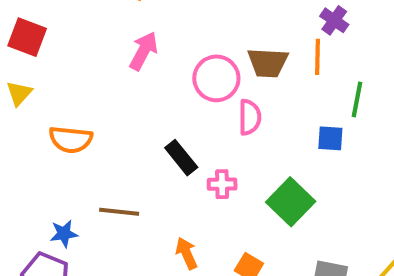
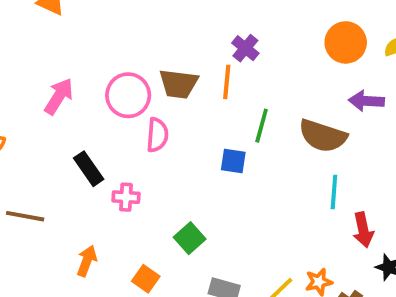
pink arrow: (144, 51) -> (59, 96), moved
green square: (291, 202) -> (190, 238), moved, size x0.7
orange arrow: (187, 253) -> (87, 261), turned 40

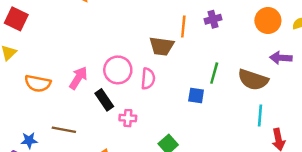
purple cross: (245, 48) -> (213, 19), moved, turned 35
orange line: (227, 82) -> (183, 26), moved
pink circle: (128, 95) -> (118, 70), moved
pink arrow: (59, 96) -> (78, 78), moved

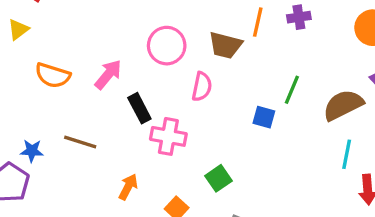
pink circle: (118, 70) -> (167, 46), moved
brown semicircle: (253, 80) -> (343, 105), turned 128
pink cross: (128, 118) -> (168, 136), size x1.5

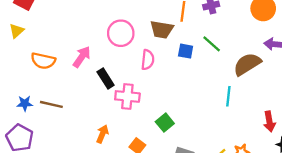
green line: (292, 90) -> (212, 44), moved, turned -66
blue square: (264, 117) -> (186, 51), moved
brown line: (80, 142) -> (51, 104), moved
blue star: (32, 151) -> (25, 103), moved
cyan line: (347, 154) -> (228, 96), moved

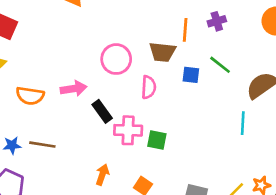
pink arrow: (82, 57) -> (74, 89), turned 50
green square: (165, 123) -> (157, 140), moved, turned -36

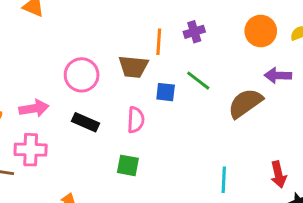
pink semicircle: (149, 87) -> (136, 120), moved
black rectangle: (102, 111) -> (85, 122), moved, turned -30
cyan line: (243, 123) -> (224, 180), moved
pink cross: (128, 130) -> (31, 150), moved

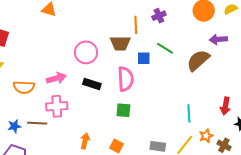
pink semicircle: (136, 120) -> (126, 79), size x1.4
red arrow: (278, 174) -> (225, 106), turned 30

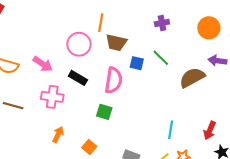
orange line: (136, 25) -> (101, 23), moved
pink arrow: (56, 78) -> (43, 64), turned 36
pink cross: (57, 106) -> (52, 97), moved

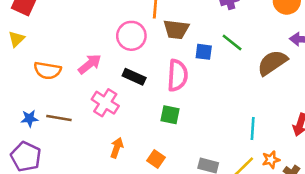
pink arrow: (43, 64) -> (90, 64), turned -66
pink cross: (52, 97) -> (105, 103), turned 30

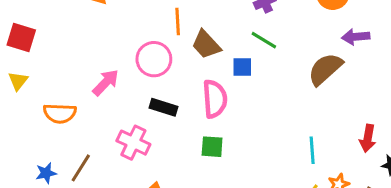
brown trapezoid: (176, 29) -> (206, 45), turned 48
green line: (232, 42) -> (264, 40), moved
pink arrow: (90, 64) -> (106, 83), moved
brown line: (59, 118) -> (81, 168), turned -60

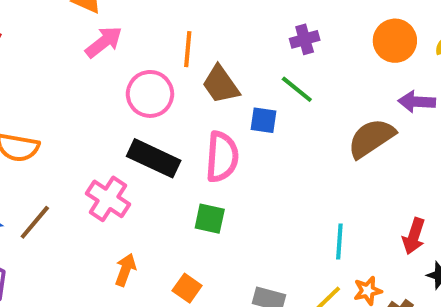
pink arrow: (106, 83) -> (104, 42), moved
black rectangle: (163, 107) -> (154, 158), size x1.4

